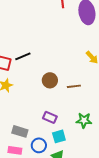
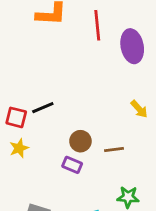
purple rectangle: (50, 117) -> (72, 165), moved

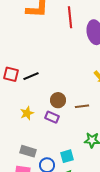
red square: (16, 117) -> (11, 74), moved
yellow star: (19, 148) -> (27, 113), moved

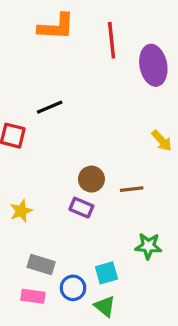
black line: (31, 76) -> (50, 107), moved
yellow star: (27, 113) -> (21, 211), moved

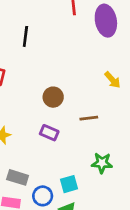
black line: (50, 107) -> (25, 36), moved, turned -60
brown circle: (91, 179) -> (53, 97), moved

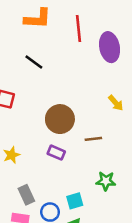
black line: (25, 36) -> (34, 62), turned -60
brown circle: (53, 97) -> (60, 119), size x1.5
gray rectangle: (18, 177) -> (26, 195), turned 48

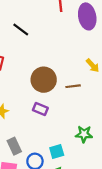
brown line: (93, 139) -> (73, 86), moved

